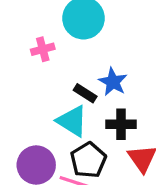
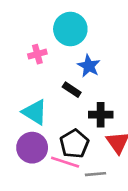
blue star: (113, 82) -> (89, 66), moved
cyan triangle: (72, 121) -> (35, 112), moved

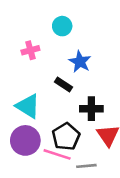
cyan circle: (70, 29) -> (62, 26), size x0.6

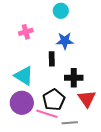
cyan circle: (62, 26) -> (61, 11), moved
blue star: (80, 62) -> (65, 41), turned -30
black rectangle: (63, 85) -> (52, 59), turned 56

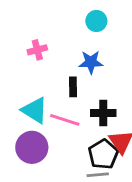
cyan circle: (61, 11) -> (96, 21), moved
black pentagon: (54, 100) -> (103, 154), moved
pink line: (47, 114) -> (65, 120), moved

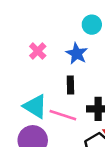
pink cross: (37, 50) -> (38, 51), turned -30
blue star: (91, 62) -> (77, 54), moved, turned 30

